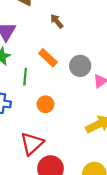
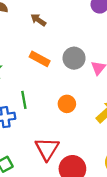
green line: (25, 77) -> (24, 100), moved
orange circle: (46, 104) -> (67, 104), moved

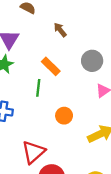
gray circle: (74, 58) -> (92, 61), moved
green line: (24, 100) -> (38, 88), moved

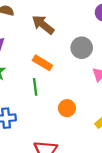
brown arrow: (60, 30) -> (43, 25), size x1.5

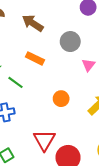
green line: (35, 87) -> (16, 82), moved, turned -42

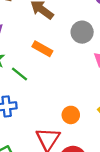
orange circle: (61, 99) -> (71, 115), moved

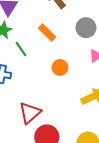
orange circle: (71, 115) -> (60, 67), moved

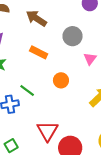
green line: (21, 49) -> (27, 91), moved

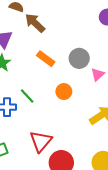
brown arrow: (36, 18) -> (35, 23), moved
gray circle: (73, 36) -> (79, 58), moved

